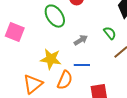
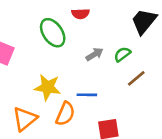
green semicircle: (110, 33) -> (122, 54), turned -88
gray arrow: (81, 40) -> (94, 54), moved

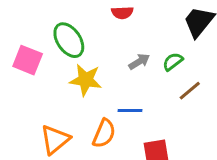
green ellipse: (53, 33) -> (69, 40), moved
yellow star: (48, 87) -> (86, 80), moved

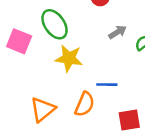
gray arrow: (139, 62) -> (117, 32), moved

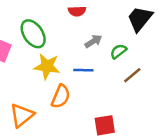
blue line: (107, 85) -> (83, 70), moved
orange semicircle: (85, 104) -> (61, 97), moved

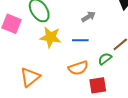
green semicircle: (118, 51) -> (105, 59), moved
orange semicircle: (61, 97) -> (78, 68), moved, turned 48

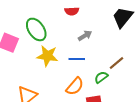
orange semicircle: (78, 68) -> (75, 86), turned -30

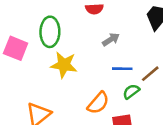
green ellipse: (36, 29) -> (50, 32), turned 35
blue line: (77, 59) -> (122, 69), moved

